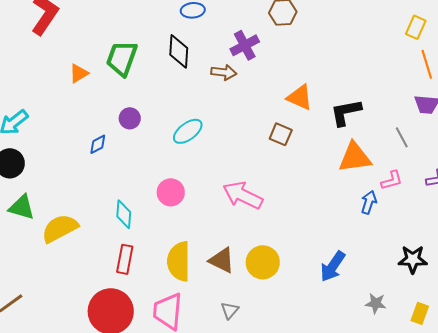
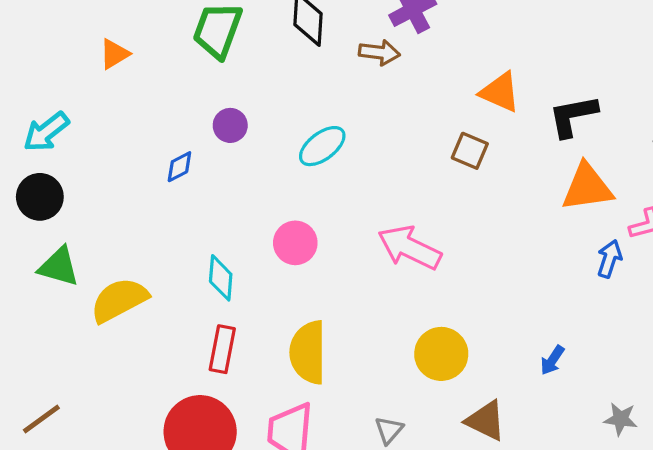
orange triangle: (79, 73) -> (114, 54), moved
brown triangle: (222, 260) -> (486, 421), moved
blue arrow: (333, 266) -> (552, 360), size x0.6

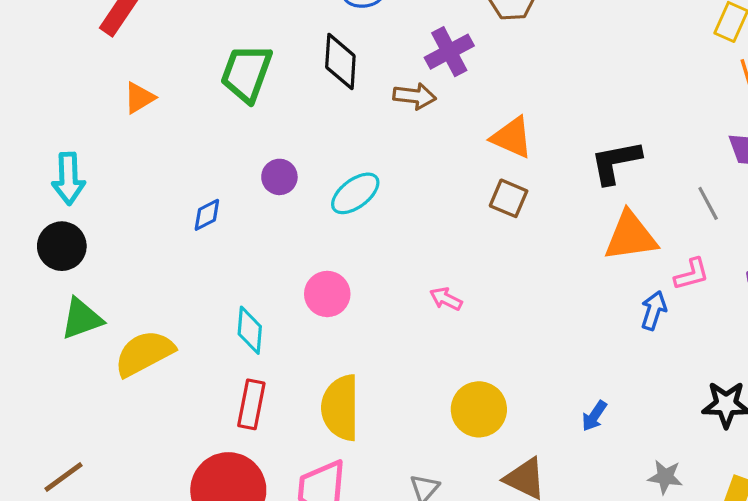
orange triangle: (500, 92) -> (512, 137), moved
purple circle: (230, 125) -> (279, 177), moved
cyan arrow: (46, 132) -> (68, 179), turned -54
pink arrow: (410, 248) -> (446, 299), size x0.5
green triangle: (59, 267) -> (82, 319), turned -36

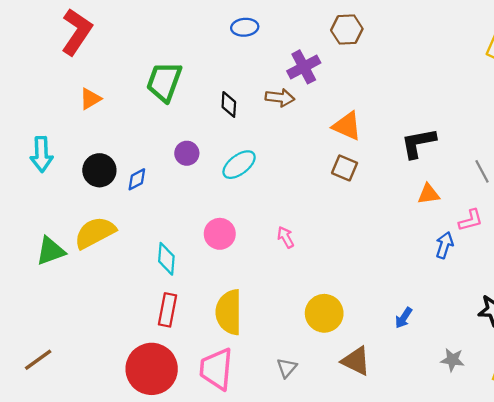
black diamond: (340, 62) -> (229, 104), moved, size x0.7
orange triangle: (631, 236) -> (429, 194), size x0.6
black circle: (62, 246) -> (99, 170), moved
pink arrow: (446, 299) -> (286, 237), moved, turned 35
yellow semicircle: (144, 353) -> (95, 233), moved

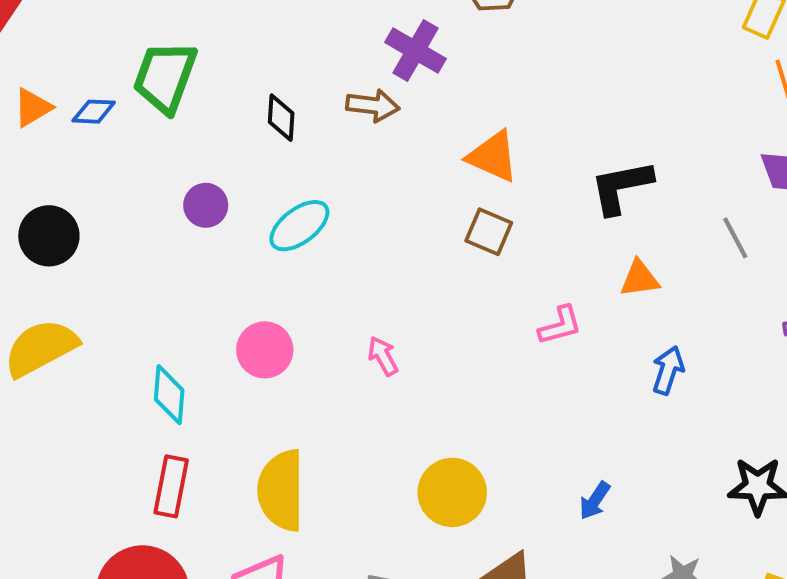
purple cross: (304, 67) -> (415, 50), turned -32
blue diamond: (137, 179) -> (94, 112), moved, turned 30
pink L-shape: (471, 220) -> (560, 325), moved

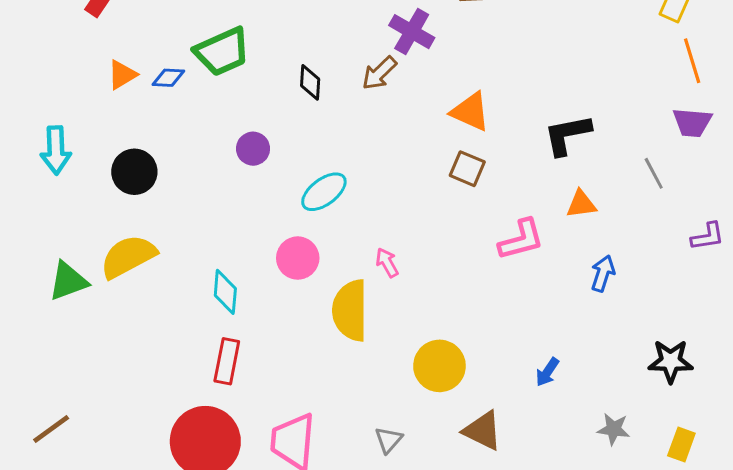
green trapezoid: (165, 77) -> (222, 52), turned -134
brown arrow: (373, 105) -> (379, 73), turned 129
cyan ellipse: (299, 226) -> (324, 192), moved
pink L-shape: (560, 325) -> (521, 240), size x1.4
yellow semicircle: (281, 490) -> (350, 310), moved

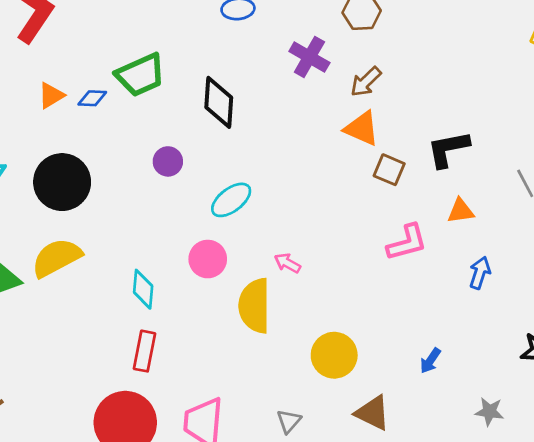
brown arrow: (379, 73) -> (366, 82), moved
black diamond: (310, 82) -> (219, 102), size x1.6
brown square: (467, 169) -> (389, 170), moved
black circle: (134, 172) -> (62, 182), size x1.4
pink arrow: (387, 263) -> (287, 263), turned -32

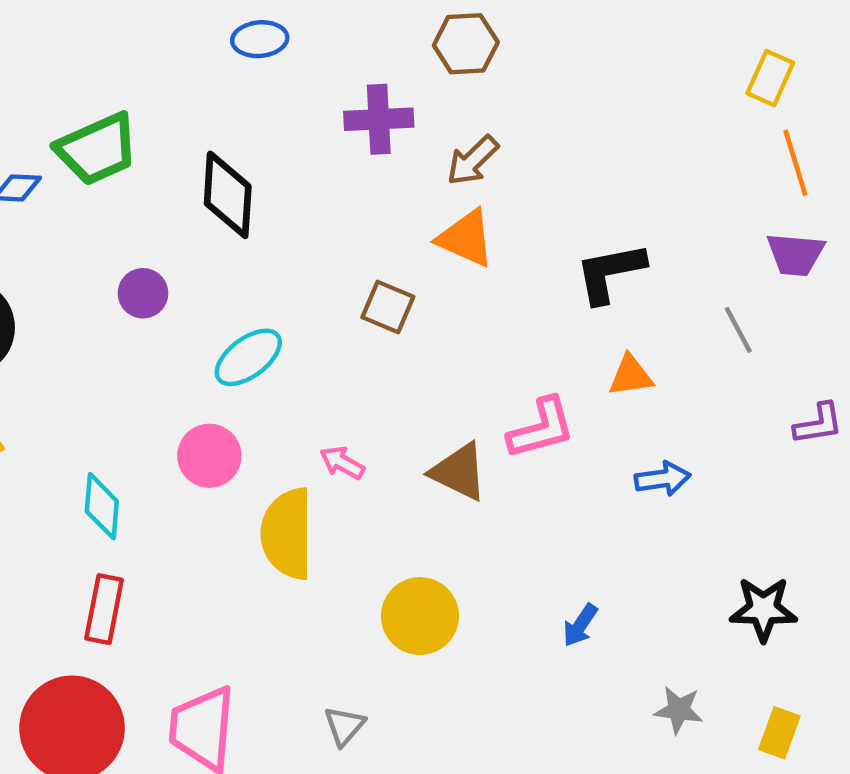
purple cross: (309, 57) -> (379, 119), turned -33
brown square: (389, 170) -> (388, 307), moved
blue arrow: (480, 273) -> (663, 479), turned 64
brown triangle: (373, 413) -> (459, 472), moved

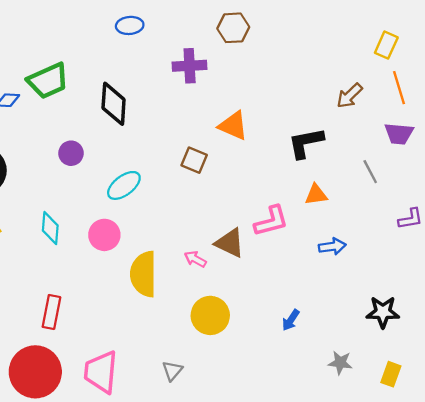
brown arrow: (473, 160) -> (349, 96), moved
pink arrow: (342, 463) -> (195, 259), moved
cyan diamond: (102, 506) -> (50, 228), moved

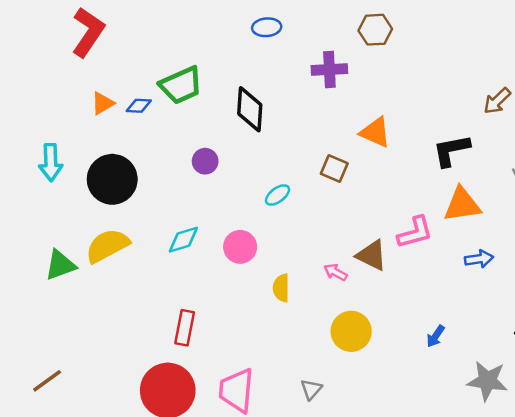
cyan ellipse: (124, 185) -> (278, 195), moved, size x0.7
orange triangle: (316, 195) -> (462, 205), size x1.6
cyan diamond: (50, 228) -> (183, 240), turned 68
yellow semicircle: (143, 274) -> (281, 288), size x0.6
gray star: (340, 363) -> (487, 381), size x1.6

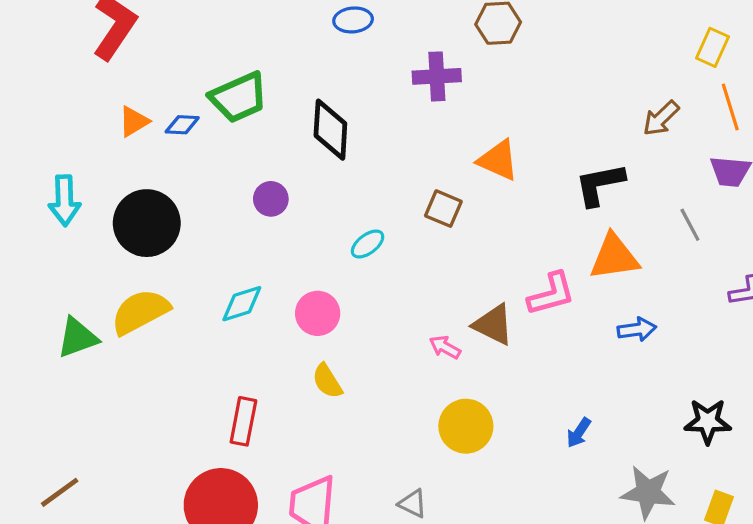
yellow semicircle: (281, 288) -> (327, 381), moved, turned -32
gray triangle: (311, 389) -> (413, 504), turned -45

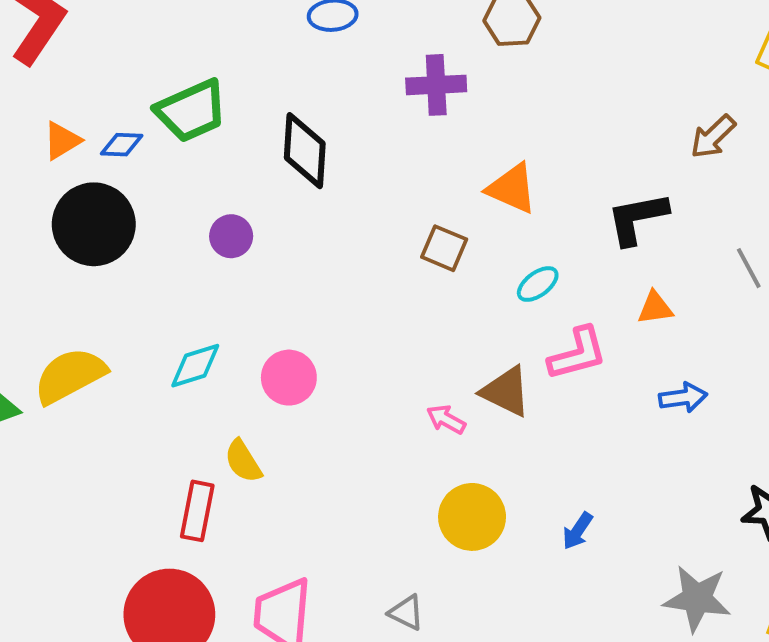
black circle: (147, 223) -> (94, 224), moved
cyan ellipse: (368, 244) -> (538, 284), moved
orange triangle: (614, 257) -> (655, 308), size x0.6
yellow semicircle: (327, 381) -> (243, 461), moved
blue arrow: (579, 433) -> (578, 531), moved

